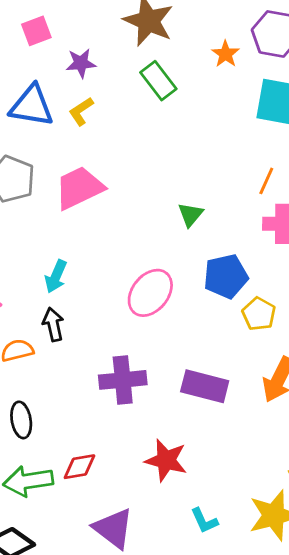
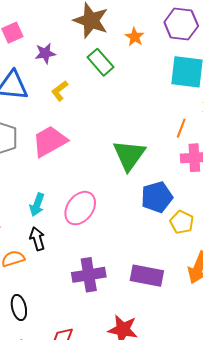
orange star: (226, 54) -> (135, 37), moved
yellow L-shape: (81, 111) -> (60, 91), moved
green triangle: (190, 215) -> (129, 155), size x1.8
pink ellipse: (150, 293) -> (80, 208), moved

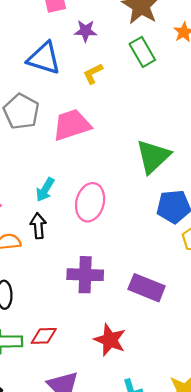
pink ellipse: (80, 208) -> (90, 202), turned -32

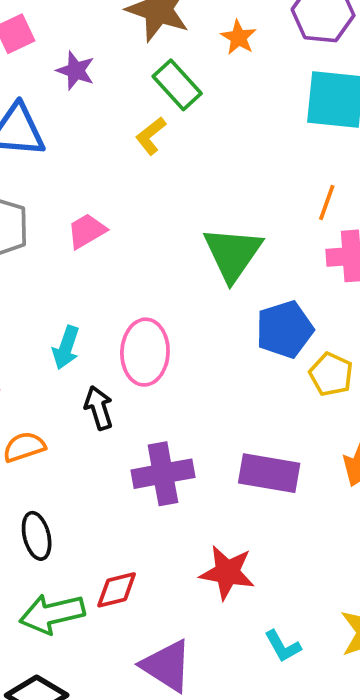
purple star: (86, 31) -> (76, 71), turned 30
yellow L-shape: (93, 74) -> (151, 136), moved
pink trapezoid: (72, 125) -> (87, 231), size x0.6
black arrow: (38, 226) -> (99, 408), moved

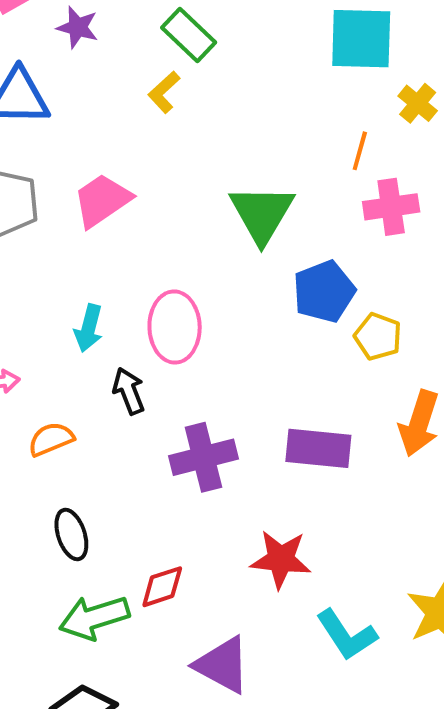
pink trapezoid: (87, 231) -> (102, 200), size x1.4
cyan L-shape: (283, 646) -> (347, 635), size x1.5

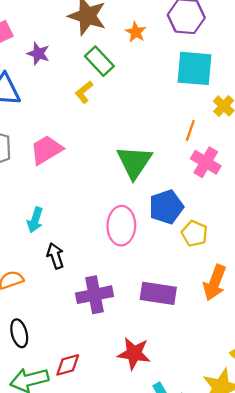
pink cross: (391, 207) -> (206, 162), turned 36
pink ellipse: (175, 327) -> (121, 226), moved

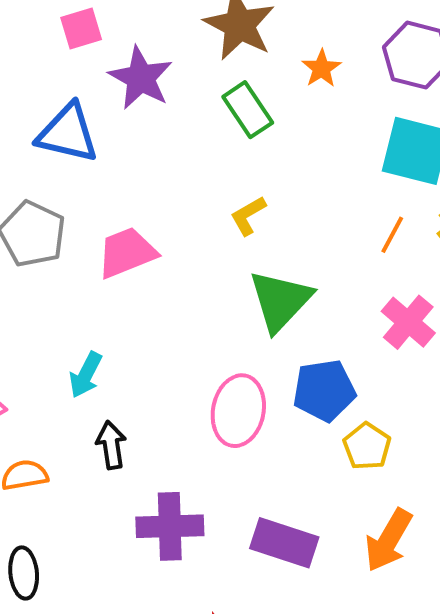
purple star: (38, 54) -> (141, 78), size x1.5
yellow L-shape: (84, 92) -> (248, 216), moved
orange line: (190, 130) -> (392, 235), moved

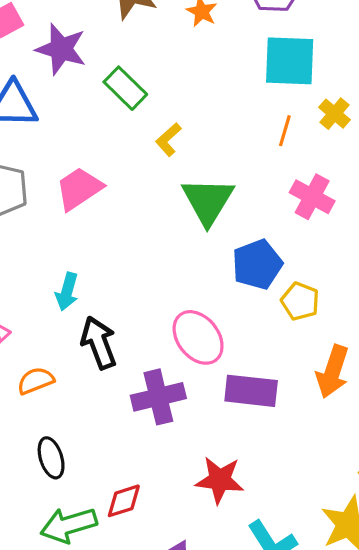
green rectangle: (248, 110) -> (125, 88), moved
pink ellipse: (238, 411) -> (198, 337), moved, turned -38
black arrow: (111, 445) -> (99, 343), size x1.4

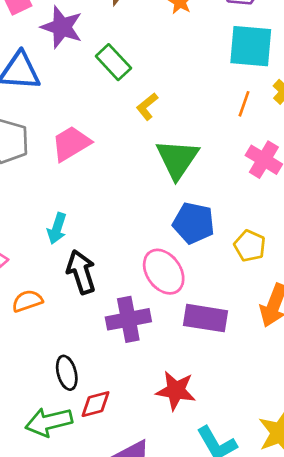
blue pentagon: (257, 264) -> (194, 223), moved, turned 30
black ellipse: (51, 458) -> (67, 373), moved

